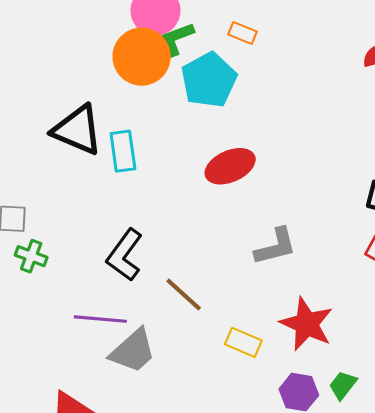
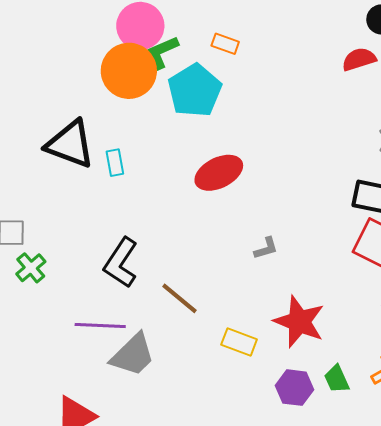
cyan rectangle: (123, 151) -> (115, 163), size x0.7
gray L-shape: (276, 247) -> (266, 248), size x0.6
green cross: (31, 256) -> (31, 268), turned 32
green trapezoid: (343, 385) -> (337, 379), turned -60

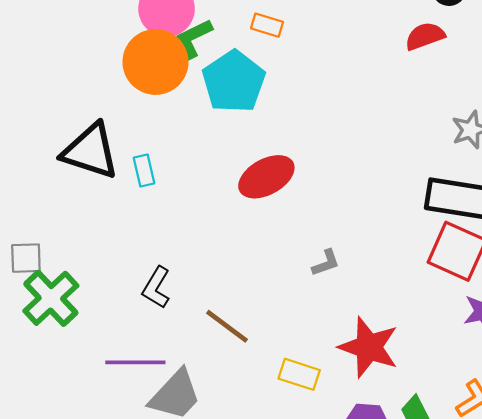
black L-shape: (121, 263) -> (156, 288), size x0.7
green cross: (31, 268) -> (51, 298), size x1.6

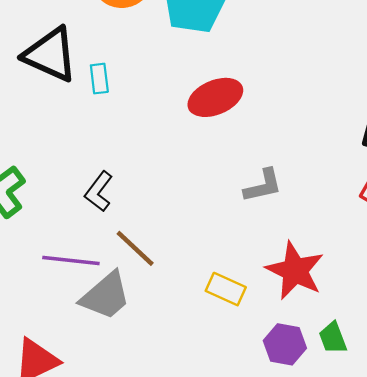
gray L-shape: (326, 263) -> (263, 186), size x1.4
brown line: (227, 326) -> (135, 248), moved

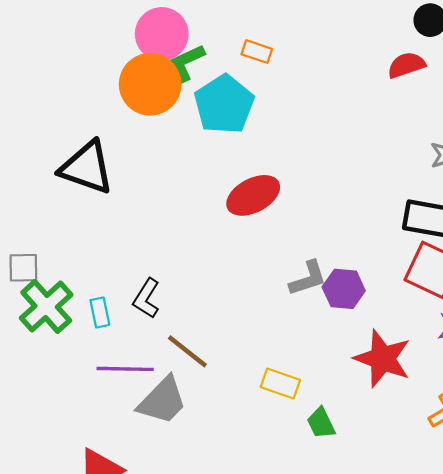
cyan rectangle: (99, 79) -> (100, 312), moved
red star: (295, 271) -> (383, 359), moved
green trapezoid: (333, 338) -> (321, 423), moved
purple hexagon: (285, 344) -> (344, 289), moved

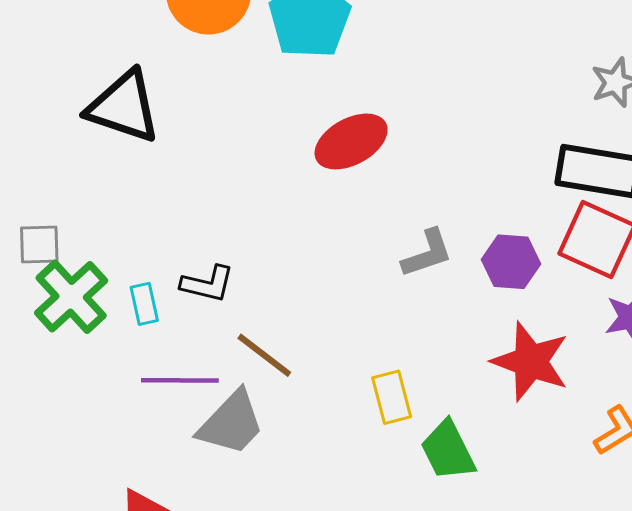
purple hexagon: (344, 289) -> (511, 262), moved
black L-shape: (146, 298) -> (208, 284), turned -108
yellow rectangle: (280, 383) -> (392, 397), turned 57
green trapezoid: (321, 423) -> (448, 450), size x1.4

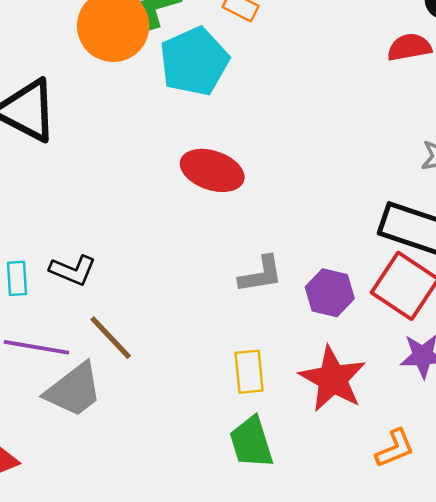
red ellipse: (351, 141) -> (212, 170), turned 38
yellow rectangle: (392, 397) -> (249, 372), moved

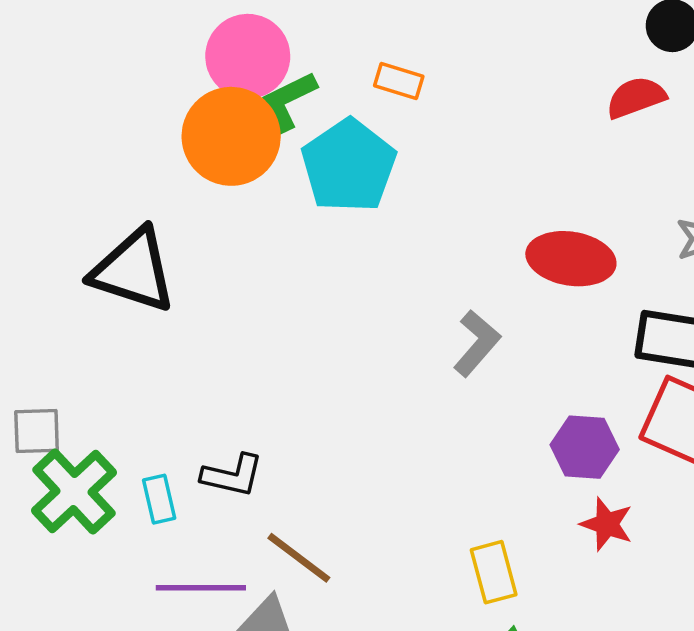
red ellipse: (212, 170) -> (571, 259), moved
gray L-shape: (261, 274) -> (477, 343), moved, turned -30
red star: (333, 379) -> (607, 524), moved, size x0.6

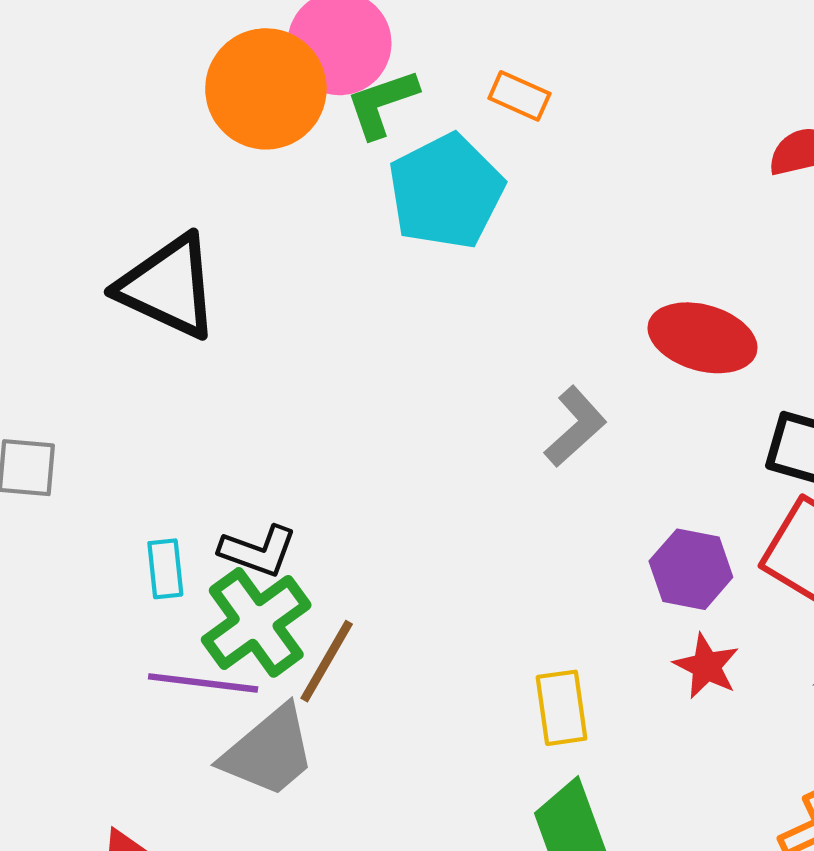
orange circle: (231, 136) -> (266, 89), moved
green cross: (74, 492) -> (256, 622), moved
brown line: (299, 558) -> (327, 661), turned 76

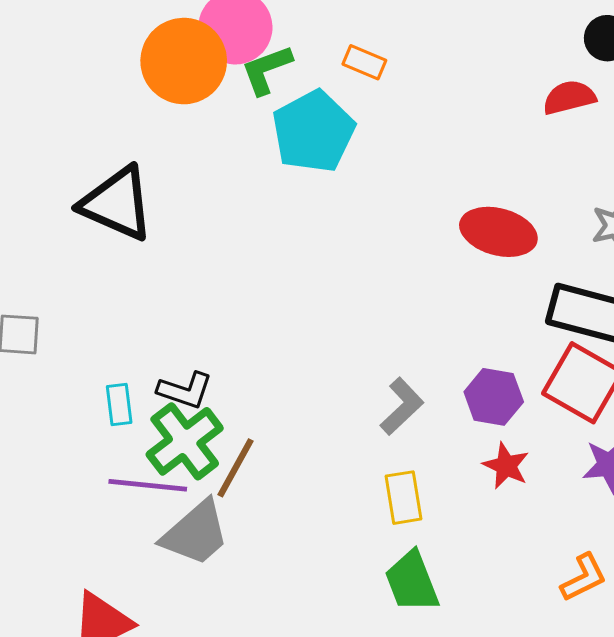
gray L-shape: (575, 427) -> (402, 406), moved

